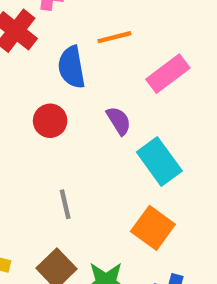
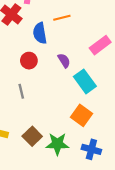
pink rectangle: (168, 74) -> (100, 45), moved
gray line: (65, 204) -> (21, 91), moved

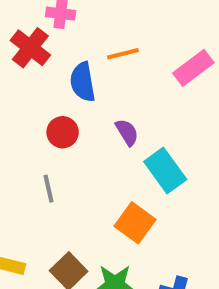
pink rectangle: (100, 45) -> (193, 68), moved
orange square: (82, 115) -> (135, 223), moved

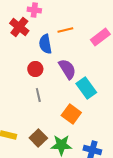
purple semicircle: (127, 132) -> (67, 69), size x1.5
gray line: (48, 189) -> (38, 95), moved

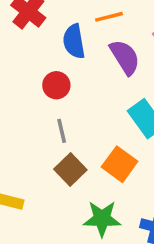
purple semicircle: (67, 69) -> (125, 57), moved
brown square: (38, 138) -> (70, 169), moved

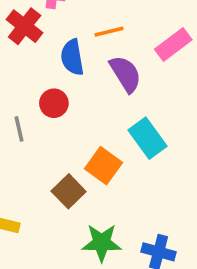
gray line: (62, 131) -> (19, 129), moved
orange square: (120, 164) -> (103, 166), moved

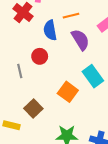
brown square: (69, 191) -> (33, 109), moved

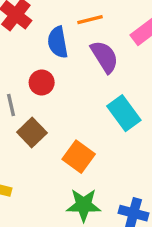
orange square: (68, 92) -> (79, 157), moved
brown square: (33, 109) -> (32, 132), moved

